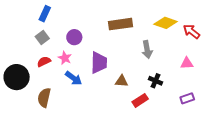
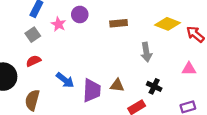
brown rectangle: (121, 24) -> (119, 23), size x0.7
purple circle: (74, 37) -> (80, 14), moved
pink star: (65, 58) -> (58, 24), moved
purple trapezoid: (99, 63) -> (92, 90), moved

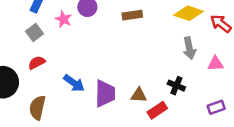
gray arrow: (146, 52) -> (189, 48), moved
brown triangle: (117, 85) -> (139, 95), moved

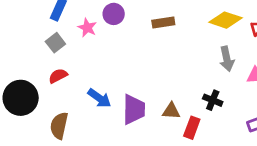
red rectangle: (157, 110) -> (192, 128), turned -36

